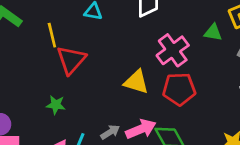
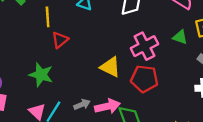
red triangle: (71, 60) -> (60, 40), size x0.7
green star: (56, 105) -> (41, 75), size x1.5

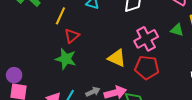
yellow line: (48, 17) -> (60, 16), turned 30
green star: (41, 75) -> (66, 59), moved

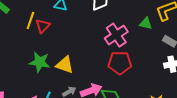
red triangle: (72, 36) -> (43, 26), moved
yellow triangle: (117, 58) -> (65, 65), moved

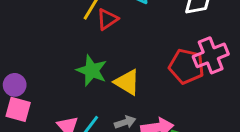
red pentagon: (120, 63) -> (186, 66), moved

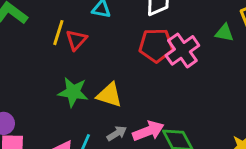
red pentagon: (186, 66) -> (156, 45), moved

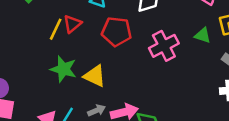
yellow line: (58, 33) -> (56, 29), moved
red pentagon: (156, 45) -> (116, 32), moved

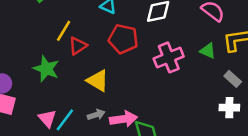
red triangle: (72, 24) -> (78, 46), moved
green star: (63, 69) -> (46, 69), moved

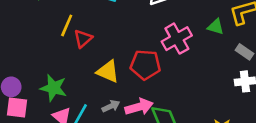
red pentagon: (123, 39) -> (145, 65), moved
green star: (46, 69) -> (54, 88), moved

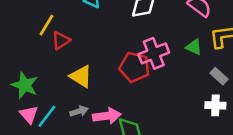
red pentagon: (145, 65) -> (135, 67), moved

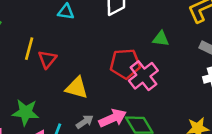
green triangle: (194, 47) -> (161, 39), moved
pink cross: (154, 53) -> (143, 76), moved

